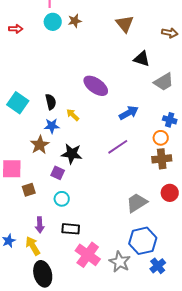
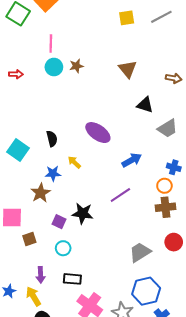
black semicircle: (51, 102) -> (52, 139), moved
black star: (72, 154) -> (83, 213), moved

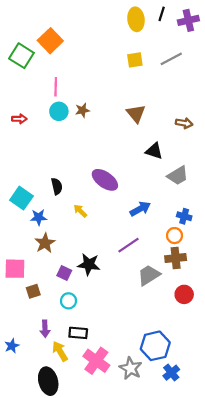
blue star: (53, 173) -> (39, 217), moved
gray trapezoid: (140, 252) -> (149, 275), moved
yellow arrow: (33, 296) -> (60, 351), moved

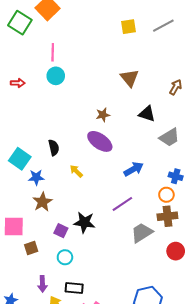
brown star: (82, 110) -> (103, 115), moved
brown arrow: (184, 123) -> (176, 87), turned -70

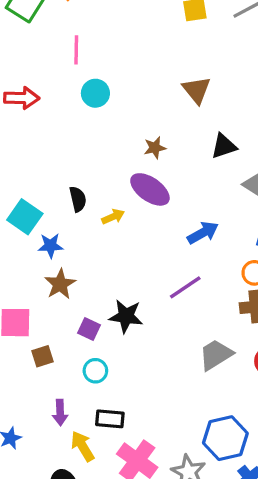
cyan circle: (56, 76) -> (95, 93), moved
red arrow: (18, 83) -> (22, 98), size x1.5
black triangle: (147, 114) -> (224, 146), turned -36
yellow arrow: (76, 171) -> (113, 217), moved, turned 112
gray trapezoid: (142, 233) -> (216, 355), moved

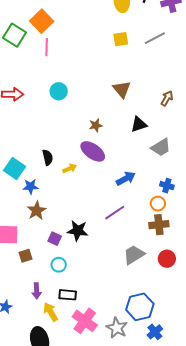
pink line: (76, 50) -> (47, 47), moved

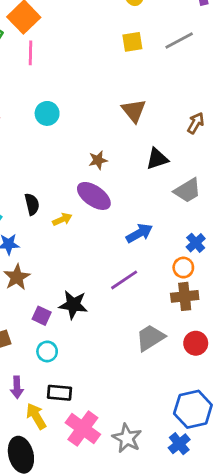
blue cross: (167, 186) -> (196, 243), turned 32
blue hexagon: (140, 307) -> (193, 409), moved

